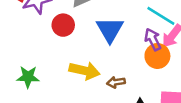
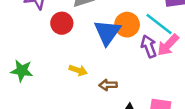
orange circle: (157, 56) -> (127, 25), moved
yellow arrow: (84, 71) -> (78, 70), size x0.6

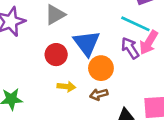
red circle: (62, 23) -> (56, 55), moved
orange circle: (127, 25) -> (101, 68), moved

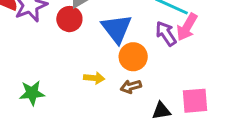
red circle: (56, 55) -> (69, 19), moved

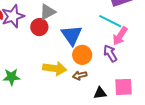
purple arrow: (166, 34) -> (110, 53), moved
yellow arrow: (94, 78) -> (55, 68), size x1.6

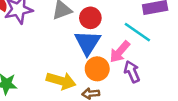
red circle: (39, 27) -> (90, 18), moved
pink arrow: (120, 36) -> (120, 52), moved

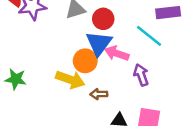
pink arrow: (120, 52) -> (117, 53), moved, turned 65
orange circle: (97, 69) -> (85, 61), moved

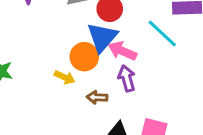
purple arrow: (141, 75) -> (127, 78), moved
yellow arrow: (70, 80) -> (65, 77), size x0.6

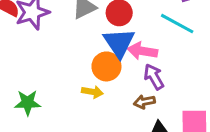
brown arrow: (97, 97) -> (144, 102), moved

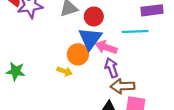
cyan line: (177, 24) -> (135, 31), turned -40
brown arrow: (144, 102) -> (123, 86), moved, size x1.5

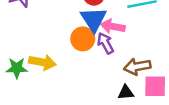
purple arrow: (112, 68) -> (105, 43), moved
yellow arrow: (65, 71) -> (42, 62), moved, size x1.5

